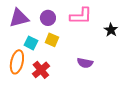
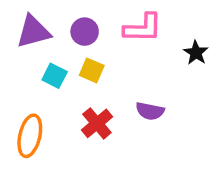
orange ellipse: (17, 62) -> (30, 136), moved
red cross: (41, 70) -> (97, 123), moved

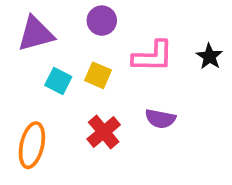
pink L-shape: (143, 28) -> (153, 56), moved
purple circle: (85, 32) -> (102, 21), moved

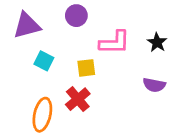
yellow square: (98, 75) -> (86, 68), moved, turned -30
purple semicircle: (160, 119) -> (154, 85), moved
orange ellipse: (32, 145) -> (42, 115), moved

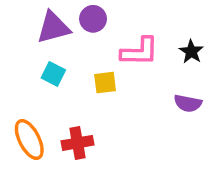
purple triangle: (27, 25) -> (53, 27), moved
red cross: (78, 99) -> (78, 143), moved, turned 30
orange ellipse: (42, 115) -> (29, 139), moved, turned -40

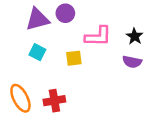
purple semicircle: (188, 103) -> (132, 62), moved

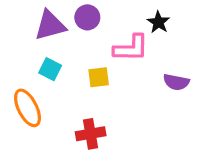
black star: (135, 36) -> (158, 22), moved
orange ellipse: (20, 98) -> (27, 108), moved
red cross: (54, 101) -> (91, 134), moved

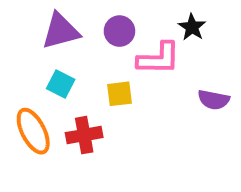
purple circle: (87, 17) -> (119, 31), moved
red cross: (91, 134) -> (84, 135), moved

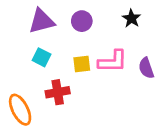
pink L-shape: (159, 59) -> (113, 61), moved
purple semicircle: (214, 100) -> (146, 68), turned 60
orange ellipse: (33, 131) -> (20, 110), moved

